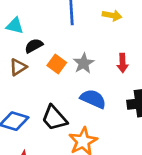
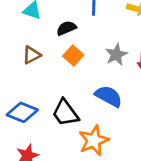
black semicircle: (34, 46) -> (66, 28), moved
gray star: (84, 63) -> (116, 55), moved

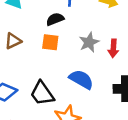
black semicircle: (66, 28) -> (55, 19), moved
orange square: (73, 56) -> (50, 42), turned -36

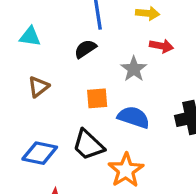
orange square: (50, 42) -> (97, 98), moved
red arrow: (113, 48) -> (161, 46), moved, turned -72

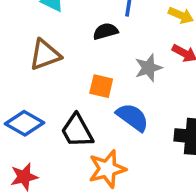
brown triangle: (38, 87) -> (45, 55), size x1.4

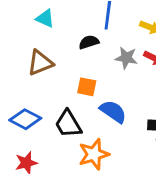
gray star: (148, 68) -> (126, 58), moved, turned 30

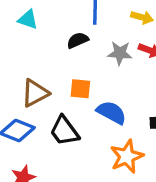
brown triangle: (40, 63) -> (35, 93), moved
orange star: (94, 154) -> (127, 156), moved

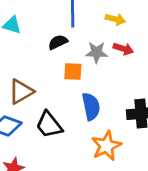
orange square: (80, 89) -> (73, 72), moved
blue semicircle: (111, 113) -> (91, 106), turned 52

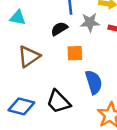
gray star: (97, 52) -> (90, 22), moved
brown triangle: (21, 92) -> (29, 56), moved

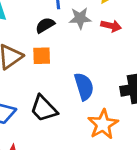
orange square: (75, 53) -> (42, 56), moved

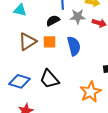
blue semicircle: (84, 86) -> (74, 46), moved

